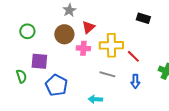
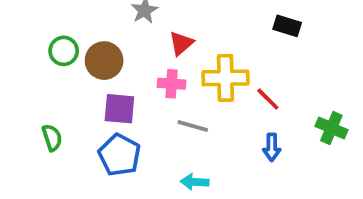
brown circle: (64, 34) -> (104, 61), moved
purple square: (39, 61) -> (119, 109), moved
gray line: (107, 74) -> (193, 126), moved

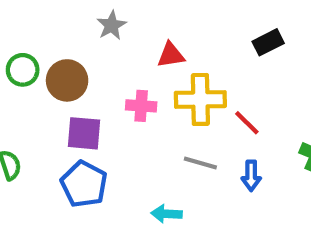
black rectangle: (287, 26) -> (268, 42), turned -44
red triangle: (181, 43) -> (171, 55), moved, turned 32
gray line: (193, 126) -> (200, 163), moved

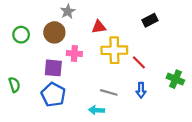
brown circle: (67, 80) -> (54, 32), moved
pink cross: (141, 106) -> (74, 54), moved
gray line: (200, 163) -> (109, 92), moved

